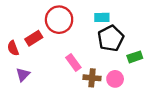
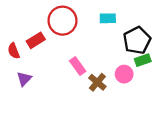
black pentagon: (111, 38) -> (137, 40), moved
brown cross: (92, 78) -> (97, 82), turned 35
pink circle: (115, 79) -> (124, 74), moved

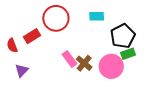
pink circle: (124, 74) -> (111, 66), size x1.5
brown cross: (97, 82) -> (84, 63), moved

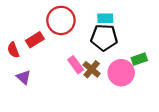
black pentagon: (123, 36) -> (104, 37), moved, turned 30
purple triangle: (22, 71) -> (23, 77), turned -32

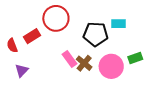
cyan rectangle: (105, 18) -> (119, 24), moved
green rectangle: (139, 59) -> (135, 58), moved
purple triangle: (23, 77) -> (22, 70), turned 32

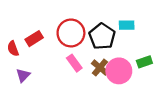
red circle: (56, 18) -> (71, 33), moved
black pentagon: (96, 34) -> (102, 36), turned 30
brown cross: (84, 63) -> (100, 68), moved

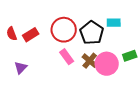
red semicircle: (13, 49) -> (12, 34), moved

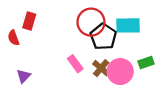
cyan rectangle: (114, 23) -> (128, 25), size x1.5
red circle: (64, 30) -> (91, 22), moved
red rectangle: (31, 35) -> (29, 21), moved, turned -42

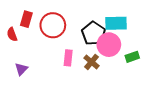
red circle: (91, 22) -> (53, 25), moved
pink rectangle: (75, 64) -> (68, 58), turned 42
pink circle: (120, 72) -> (109, 45), moved

